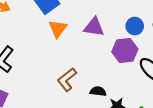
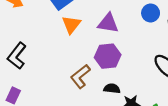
blue circle: (135, 26) -> (151, 13), moved
purple hexagon: (125, 50) -> (108, 56), moved

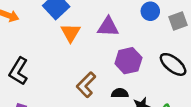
purple hexagon: (108, 56) -> (128, 61), moved

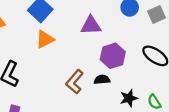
orange triangle: (71, 33) -> (45, 39), moved, turned 36
black semicircle: (120, 93) -> (102, 80), moved

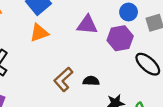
purple hexagon: (113, 56) -> (120, 38), moved

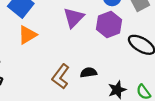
purple triangle: (87, 25) -> (74, 18), turned -40

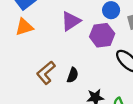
black semicircle: (89, 73) -> (73, 75), turned 104

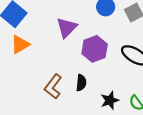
purple hexagon: (102, 35) -> (95, 49), moved

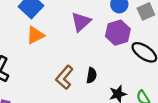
purple hexagon: (95, 49) -> (118, 33), moved

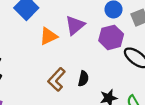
orange triangle: (35, 35) -> (48, 36), moved

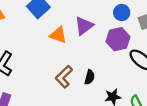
orange triangle: (48, 36) -> (58, 35), turned 42

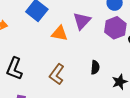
brown L-shape: (64, 77) -> (57, 74), moved

